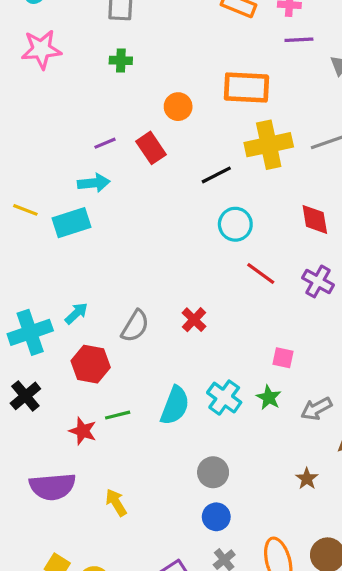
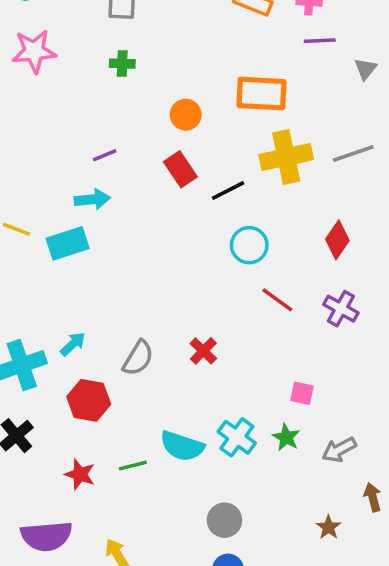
red rectangle: (151, 148) -> (180, 169), moved
red diamond: (315, 219) -> (337, 240), turned 44
cyan semicircle: (175, 405) -> (182, 446), turned 87
green line: (118, 415) -> (133, 466), moved

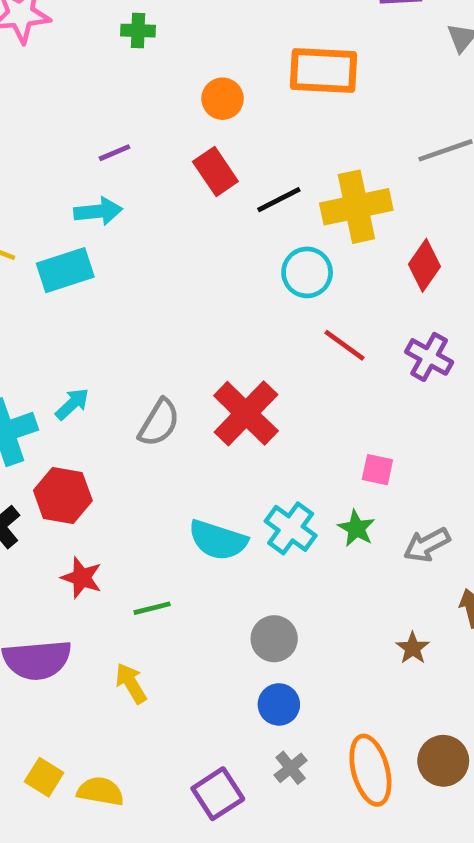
yellow cross: (286, 157) -> (356, 207), moved
red cross: (203, 351) -> (246, 413), size x1.8
red hexagon: (89, 400) -> (63, 495), moved
green line: (133, 466) -> (152, 608), moved

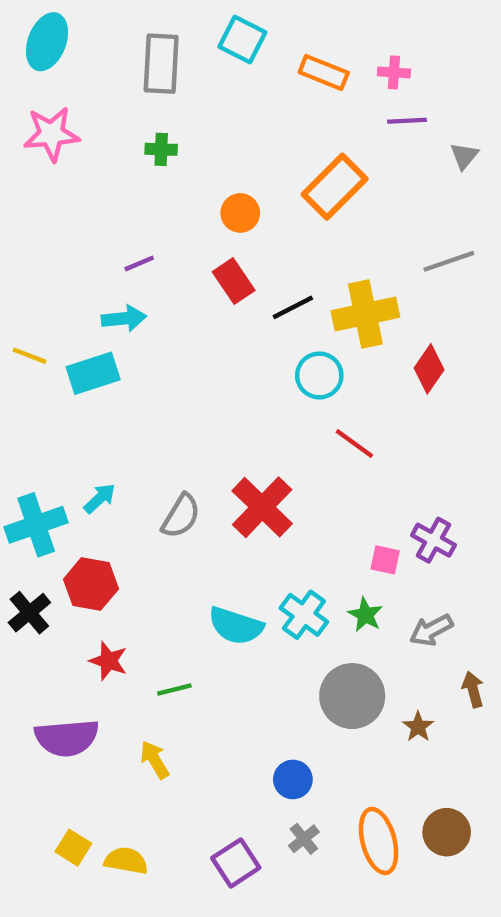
orange rectangle: (323, 70) -> (335, 187), turned -48
purple cross: (429, 357) -> (433, 540), moved
gray circle: (274, 639) -> (352, 696), moved, size x1.5

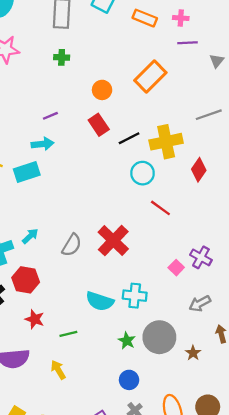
pink square: (385, 560) -> (176, 268), turned 32
cyan cross: (304, 615) -> (135, 296), turned -30
green star: (365, 615) -> (127, 341), moved

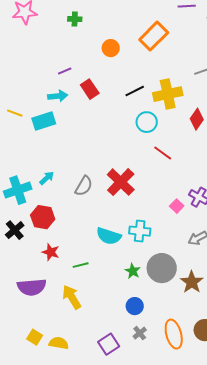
red rectangle: (99, 125) -> (90, 89), moved
brown star: (193, 353) -> (192, 282), size x1.6
yellow arrow: (58, 370) -> (72, 297), size x1.4

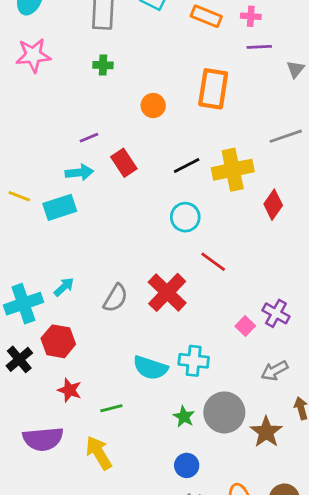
orange rectangle: (154, 36) -> (213, 89), turned -36
cyan circle: (147, 122) -> (185, 217), moved
red line: (163, 153) -> (213, 262), moved

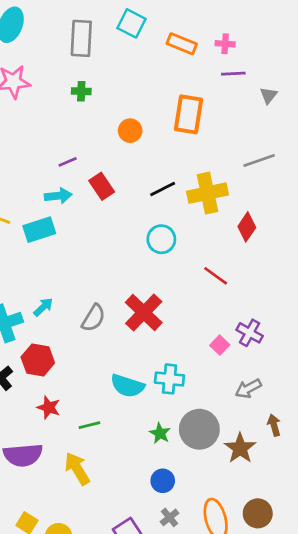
red line: (213, 262) -> (216, 276), moved

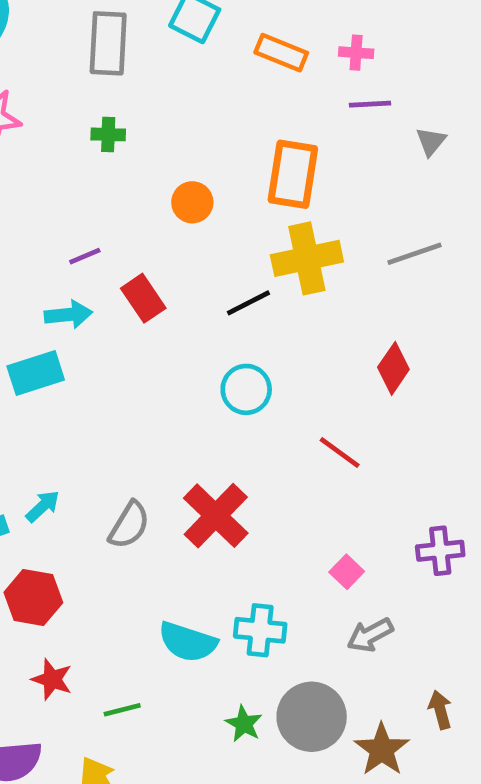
yellow cross: (207, 193) -> (307, 258), moved
purple cross: (250, 333) -> (440, 551), moved, turned -35
gray arrow: (248, 388) -> (370, 635), moved

